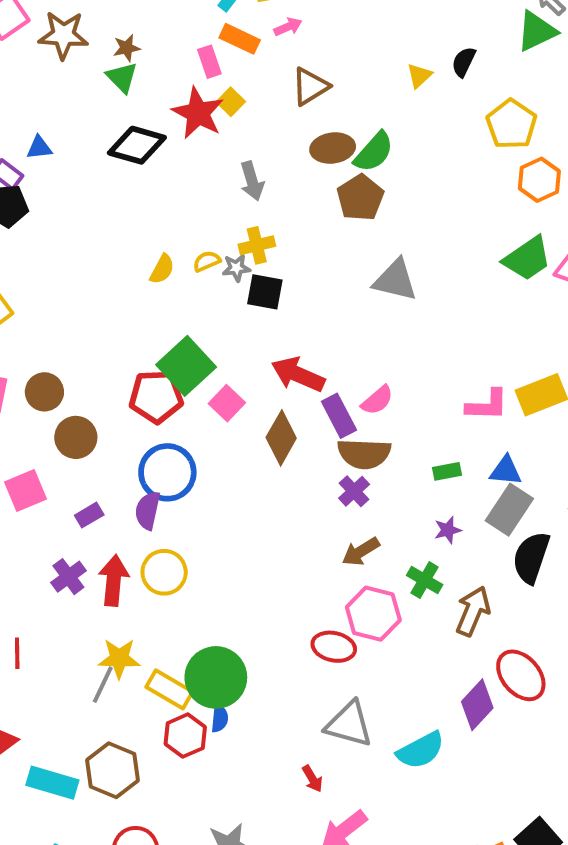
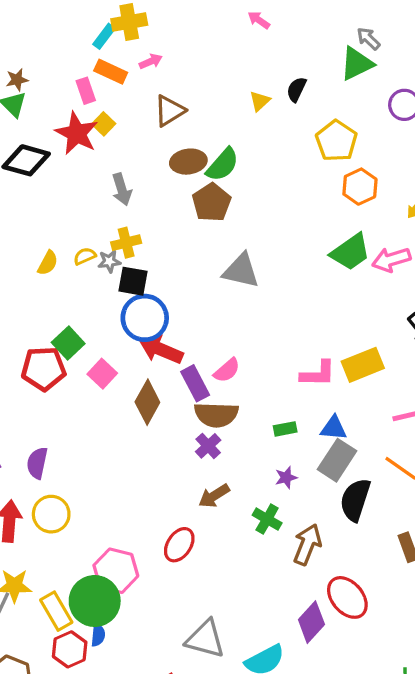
green square: (186, 366) -> (68, 343), size x0.7
blue circle: (167, 472) -> (145, 318), moved
pink hexagon: (373, 614) -> (116, 571), moved
red ellipse: (334, 647) -> (179, 545), moved, turned -68
yellow rectangle: (169, 689) -> (56, 611), turned 30

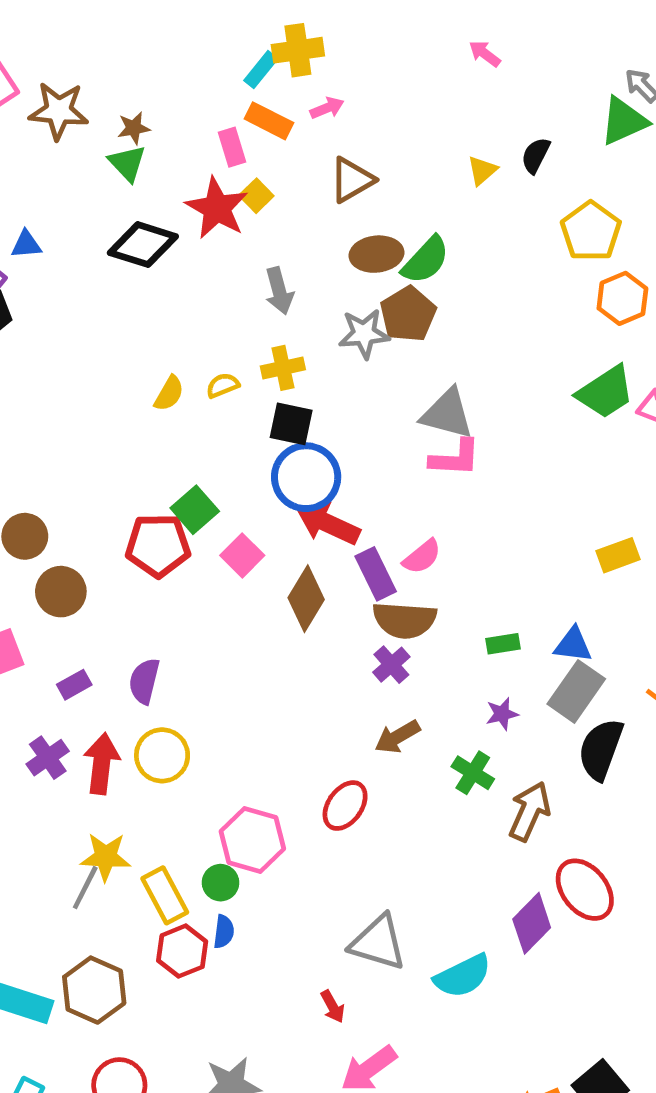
gray star: (109, 261) -> (364, 334), moved, size x1.5
yellow rectangle: (363, 365) -> (618, 555), size x0.7
pink L-shape: (318, 374) -> (455, 458), moved
green circle: (95, 601) -> (221, 883), size x0.5

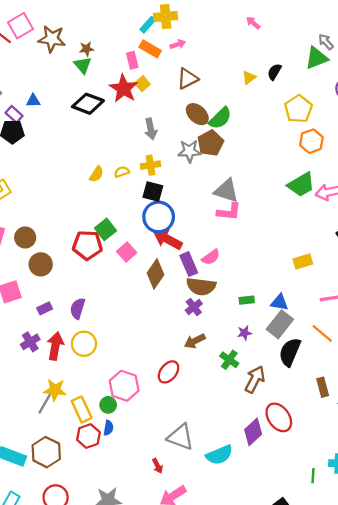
brown ellipse: (376, 254) -> (197, 114), turned 45

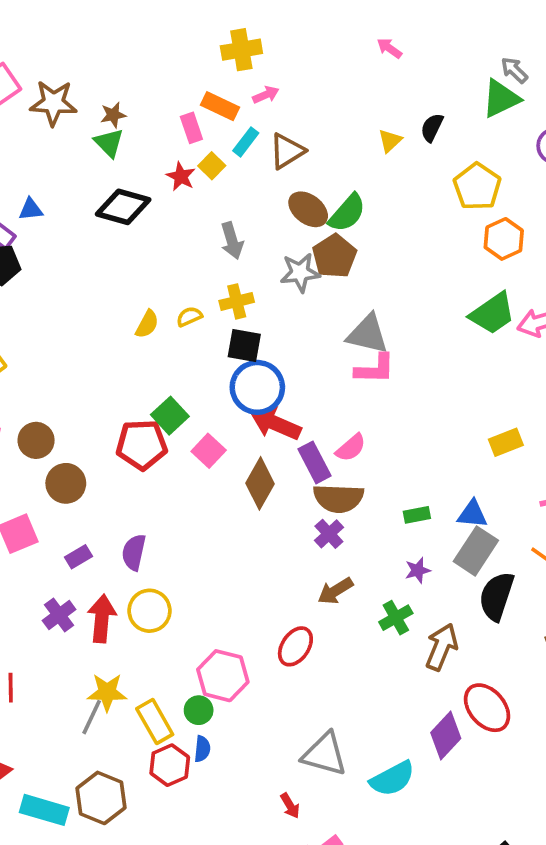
cyan rectangle: (148, 25) -> (246, 142), moved
red star: (124, 89) -> (181, 176), size x0.6
green cross: (229, 360) -> (396, 618), turned 30

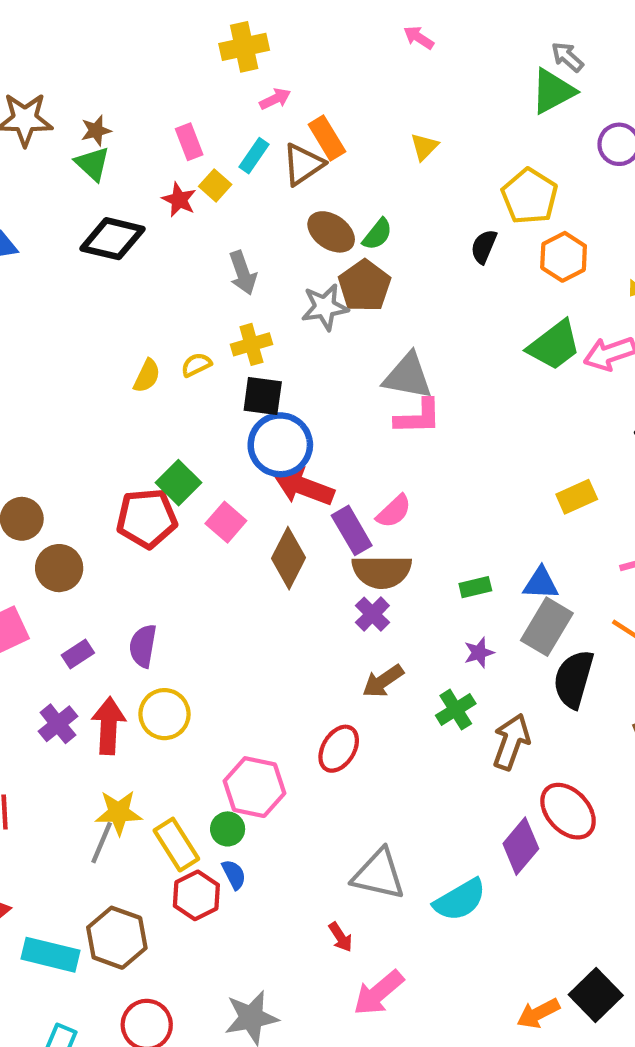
orange rectangle: (220, 106) -> (327, 138), moved, turned 36
black semicircle: (432, 128) -> (484, 247), moved
green semicircle: (347, 213) -> (377, 234), size x0.7
blue semicircle: (202, 749) -> (234, 874), turned -30

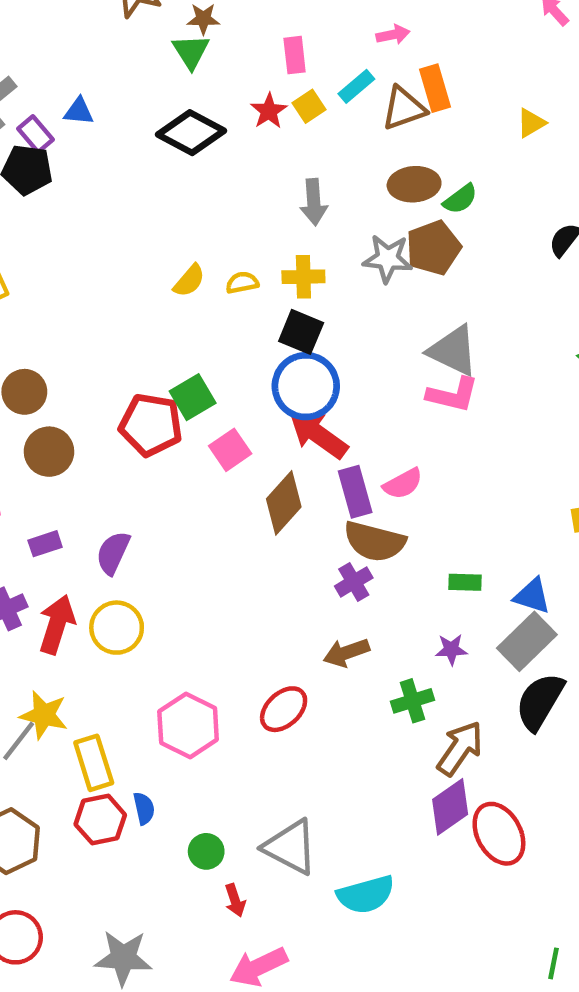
brown ellipse: (331, 232) -> (414, 184), turned -54
green circle: (228, 829) -> (206, 851), moved
purple diamond: (521, 846) -> (450, 807), moved

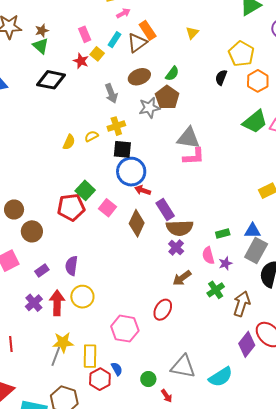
brown ellipse: (414, 184) -> (139, 77), moved
red arrow: (318, 435) -> (143, 190), size x0.6
pink semicircle: (403, 484) -> (208, 256), moved, turned 120
yellow rectangle: (94, 763) -> (90, 356), turned 35
purple diamond: (450, 807) -> (247, 344), moved

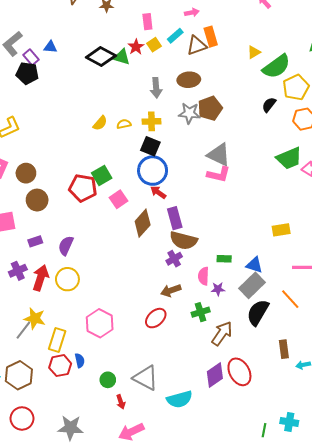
green triangle: (41, 46) -> (122, 57), moved, turned -42
green semicircle: (172, 74) -> (276, 66), moved, size x1.8
red ellipse: (163, 310) -> (156, 318), moved

